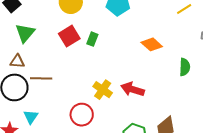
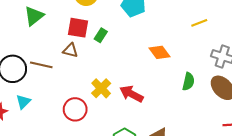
red square: (69, 36) -> (78, 28), turned 30
brown triangle: (17, 61) -> (70, 50), moved

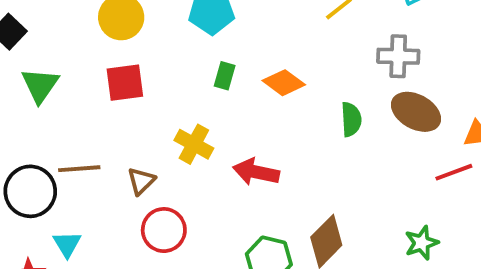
green rectangle: (101, 35) -> (225, 76), moved
brown triangle: (70, 50) -> (141, 181), moved, turned -42
yellow cross: (101, 88) -> (194, 144), moved

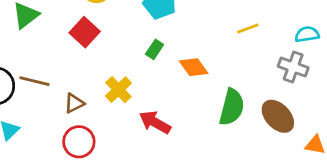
gray cross: (398, 56) -> (293, 67), moved
red square: (125, 83) -> (85, 32), turned 32
green semicircle: (351, 119) -> (232, 107), size x1.5

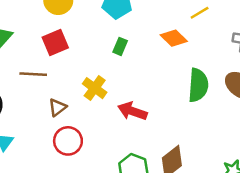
red square: (85, 32) -> (55, 42), turned 35
orange diamond: (194, 67) -> (174, 38), moved
brown line: (34, 81) -> (33, 74), moved

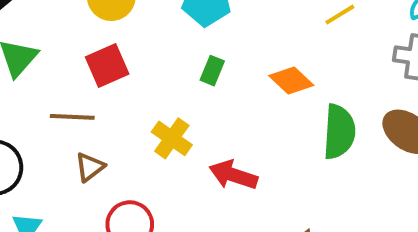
orange diamond: (174, 38) -> (291, 81), moved
brown triangle: (57, 107) -> (90, 167), moved

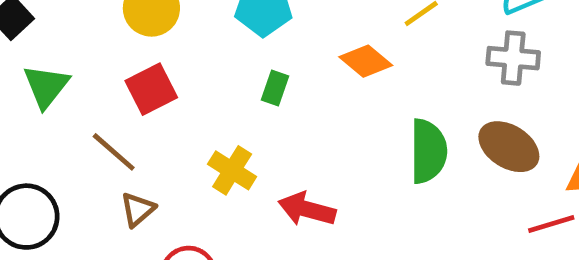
orange diamond: (291, 81) -> (366, 61), moved
brown line: (72, 117) -> (114, 152), turned 42

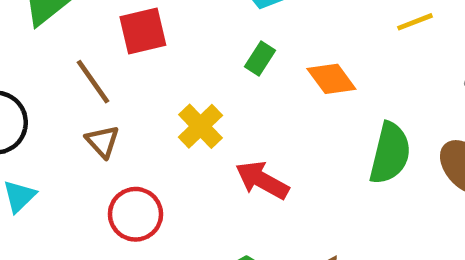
orange diamond: (366, 61) -> (331, 79), moved
brown triangle: (138, 209) -> (102, 141), turned -45

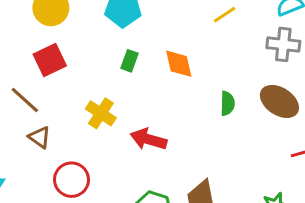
orange diamond: (331, 79) -> (179, 64), turned 36
green semicircle: (390, 153) -> (227, 103), size x0.6

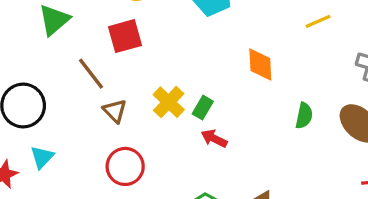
green rectangle: (130, 61) -> (203, 108), moved
brown triangle: (40, 137) -> (115, 111), moved
red arrow: (149, 139) -> (214, 138), size x0.7

